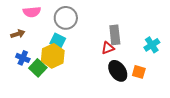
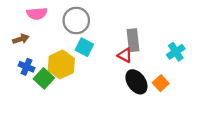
cyan square: (58, 41) -> (84, 47), moved
red triangle: (108, 48) -> (125, 55), turned 48
orange square: (139, 72) -> (161, 83), turned 32

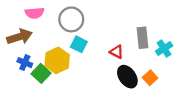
brown arrow: (21, 39) -> (19, 37), size x1.6
gray rectangle: (133, 40) -> (142, 38), moved

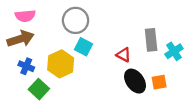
pink semicircle: (35, 13) -> (25, 16), moved
green square: (41, 73) -> (39, 89), moved
orange square: (150, 78) -> (159, 82), turned 32

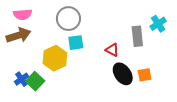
cyan square: (84, 47) -> (76, 43), turned -35
cyan cross: (174, 51) -> (158, 24), moved
blue cross: (26, 66) -> (22, 79), moved, turned 32

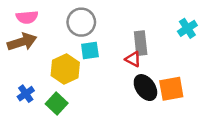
gray rectangle: (137, 36) -> (141, 43), moved
orange square: (145, 75) -> (171, 89), size x1.5
green square: (35, 81) -> (57, 104), moved

